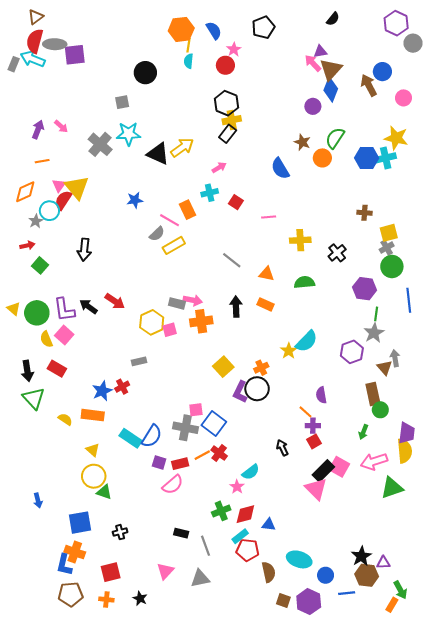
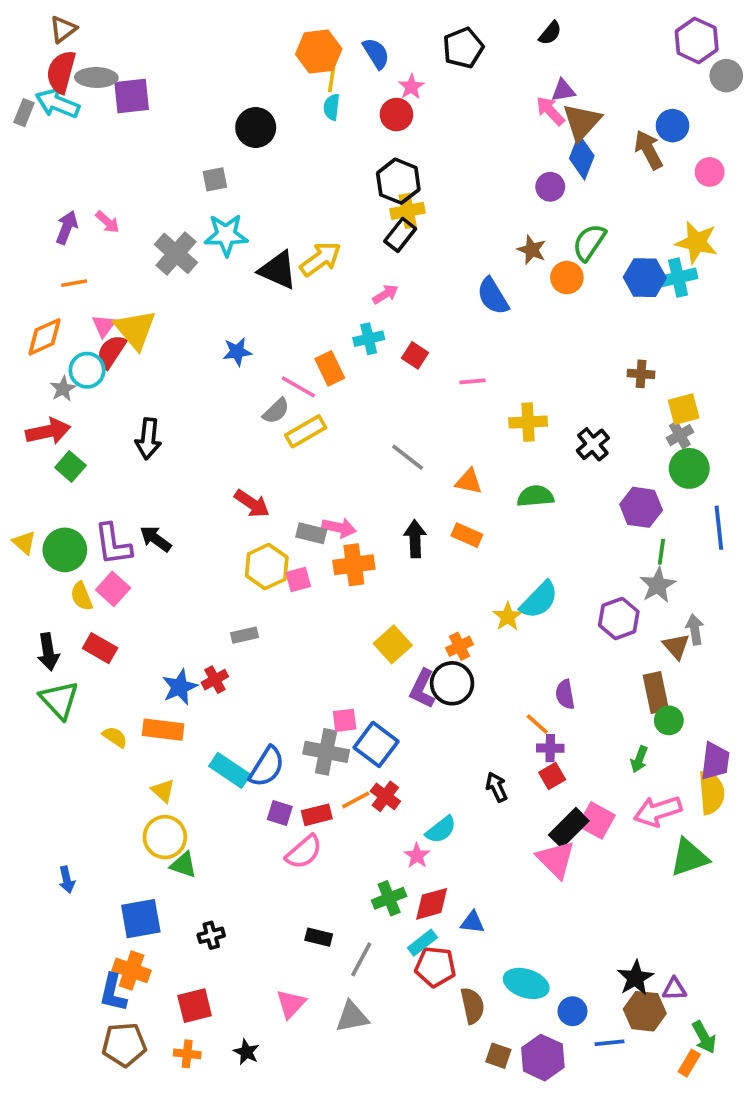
black semicircle: (333, 19) -> (550, 33), moved
red arrow: (27, 245) -> (48, 431), size x1.6
red arrow: (115, 301) -> (252, 504), moved
gray line: (205, 546) -> (361, 959), turned 48

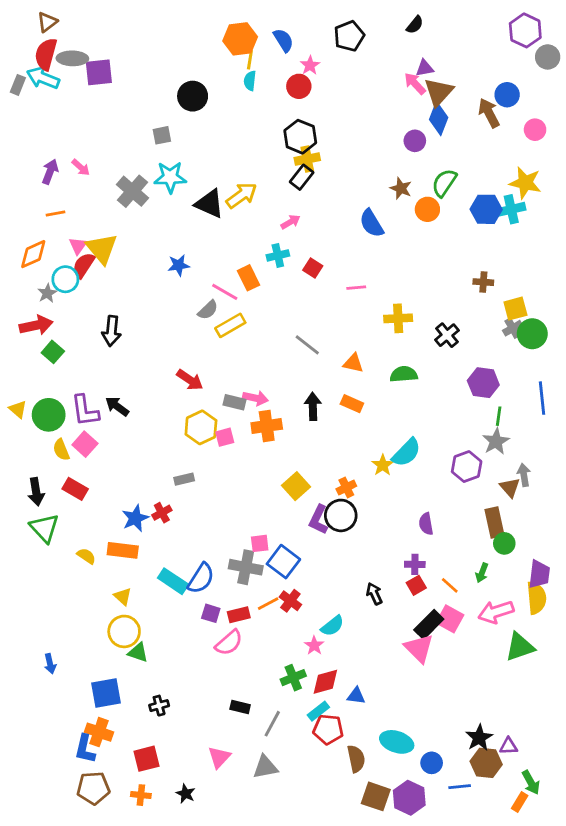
green circle: (689, 468) -> (532, 334), moved
orange line: (537, 724) -> (450, 585), moved
brown square: (498, 1056) -> (376, 796), size x1.5

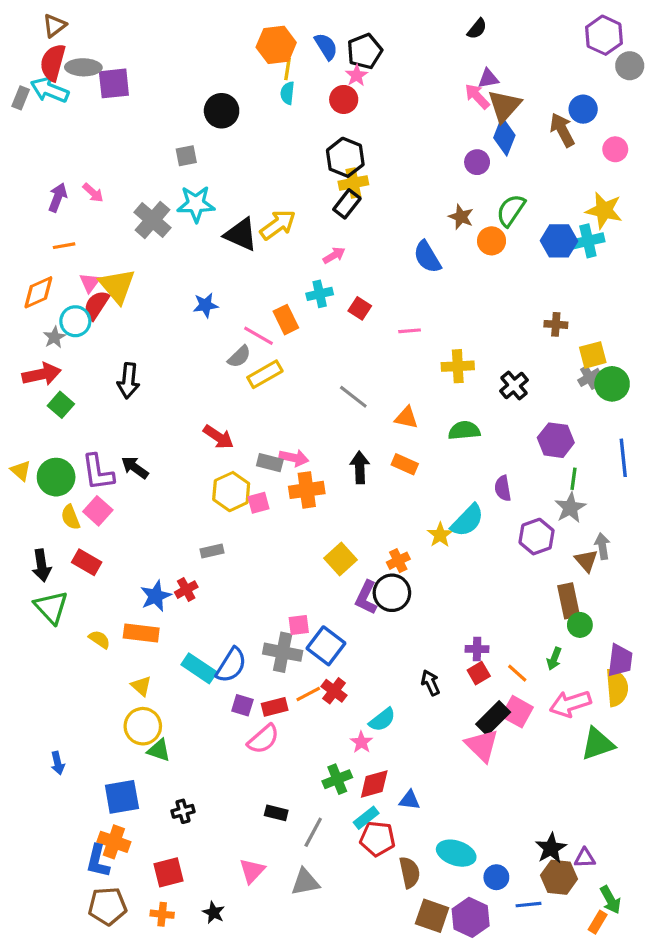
black pentagon: (349, 36) -> (365, 51), moved
purple semicircle: (426, 524) -> (503, 488), moved

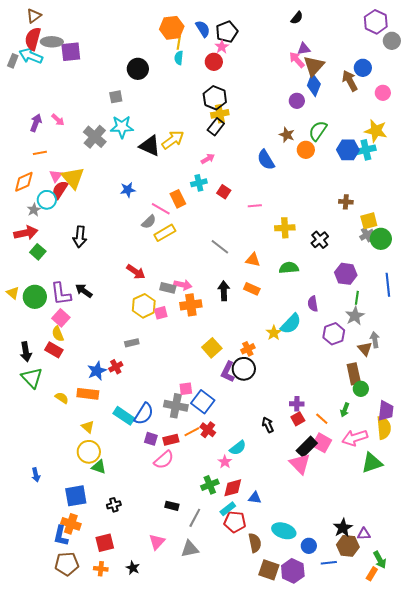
yellow semicircle: (71, 517) -> (58, 334), moved

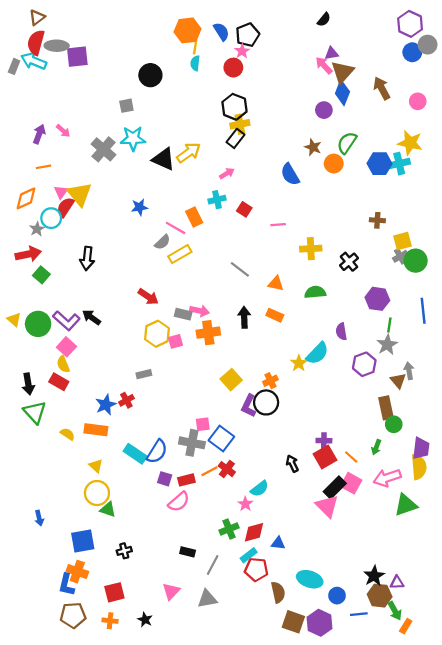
blue circle: (363, 68) -> (412, 52), moved
purple L-shape: (61, 294) -> (66, 321), turned -40
red square: (298, 419) -> (325, 457), size x1.5
green arrow: (380, 560) -> (395, 611), moved

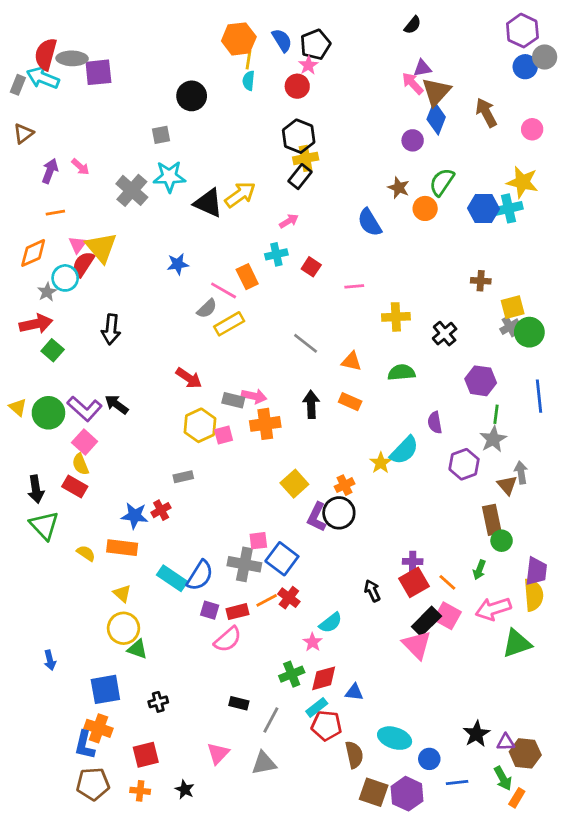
brown triangle: (37, 17) -> (23, 133), moved
blue star: (106, 405) -> (135, 516), turned 30
brown hexagon: (380, 596) -> (525, 753), moved

